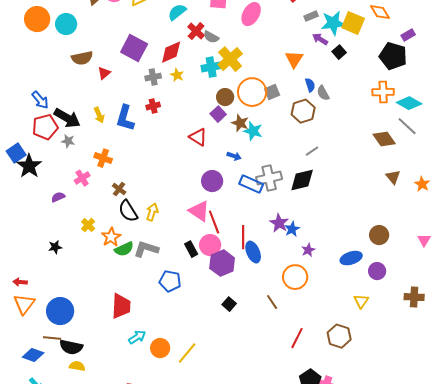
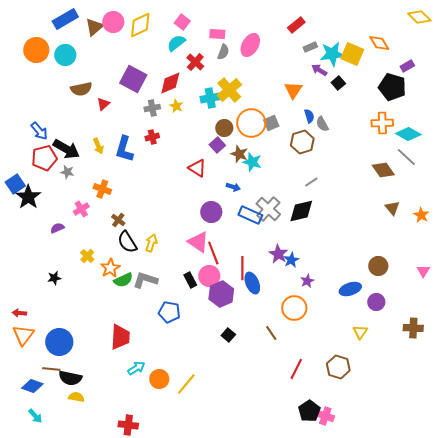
gray semicircle: (211, 37) -> (223, 52), moved, turned -98
gray cross: (269, 178) -> (268, 209), turned -35

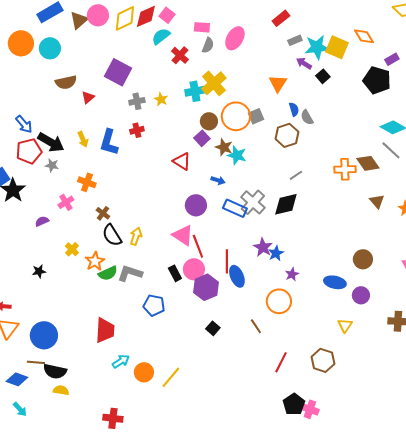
red diamond: (170, 83) -> (146, 16), moved
orange cross: (382, 123) -> (345, 169), moved
blue ellipse: (350, 289) -> (335, 282), turned 30

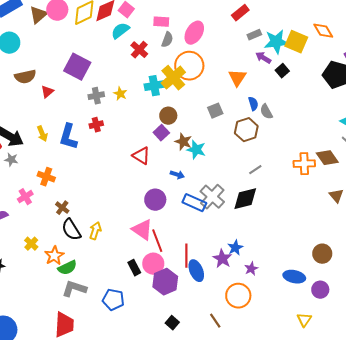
orange circle: (236, 116) -> (189, 66), moved
purple star: (263, 247) -> (222, 259), moved
gray L-shape: (130, 273) -> (74, 289), moved

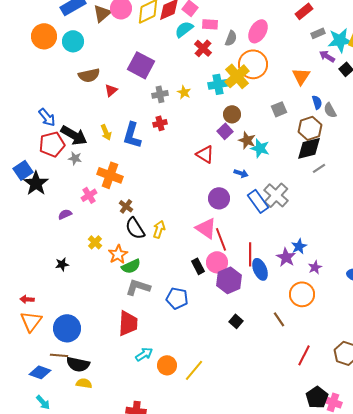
pink rectangle: (161, 22) -> (210, 24), moved
orange cross: (46, 177) -> (110, 175), size x1.4
black diamond: (245, 199) -> (309, 148), moved
blue rectangle: (194, 203) -> (258, 201), turned 30

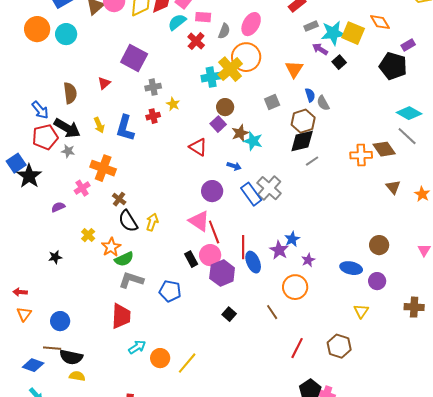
brown semicircle: (89, 75) -> (70, 93), moved, turned -85
yellow star: (184, 92) -> (173, 104), moved
brown star: (247, 140) -> (240, 133), turned 30
orange triangle: (31, 321) -> (24, 314), size x0.7
blue circle: (67, 328) -> (60, 321), size x0.7

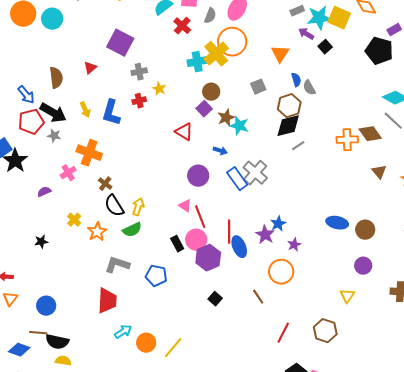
pink triangle: (199, 221) -> (185, 206), size x0.6
green semicircle: (124, 259) -> (132, 230), moved
blue ellipse: (351, 268) -> (337, 223), moved

